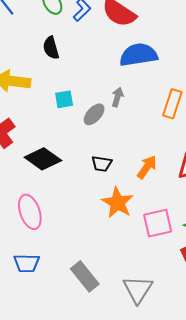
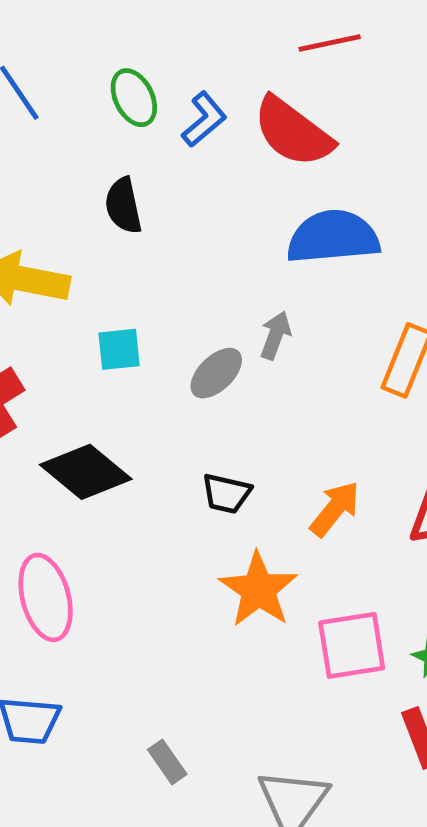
cyan square: (64, 99) -> (119, 349), moved
gray rectangle: (85, 276) -> (167, 762), size x0.6

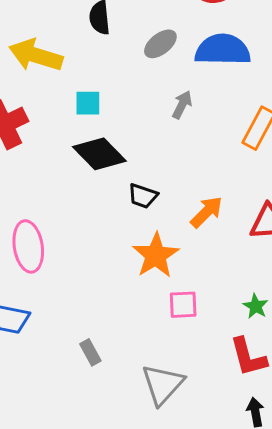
gray ellipse: (216, 373) -> (160, 44), moved
black diamond: (86, 472) -> (99, 154), moved
pink square: (352, 645) -> (183, 305), moved, size x0.7

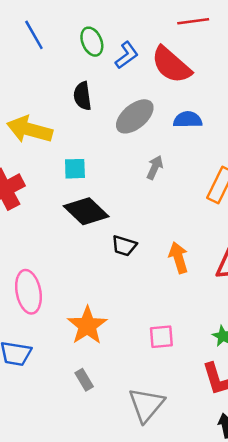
gray ellipse: (160, 44) -> (135, 116), size x1.4
blue semicircle: (223, 50) -> (188, 120), size x0.6
orange arrow: (206, 212) -> (179, 258), turned -60
orange star: (156, 255) -> (87, 326), moved

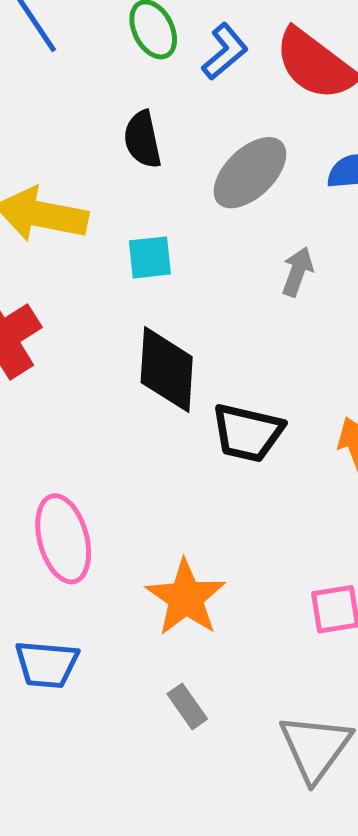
cyan square: (75, 169) -> (150, 257), moved
black diamond: (86, 211) -> (167, 370), turned 54
black trapezoid: (124, 246) -> (248, 433), size x1.4

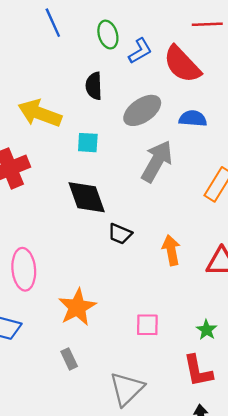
gray arrow: (297, 272) -> (157, 161), size x1.8
black diamond: (167, 370) -> (87, 197), turned -33
black trapezoid: (248, 433) -> (120, 234), size x0.7

